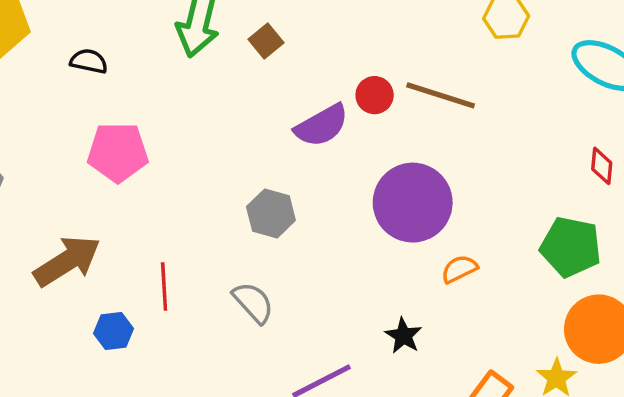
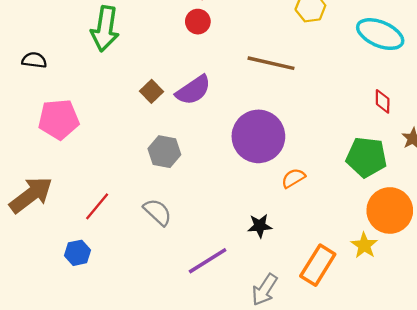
brown square: (266, 41) -> (152, 91), moved
red circle: (375, 95) -> (198, 22), moved
red line: (164, 286) -> (97, 206), turned 48
blue hexagon: (114, 331) -> (77, 253), moved
black star: (403, 336) -> (260, 226), turned -30

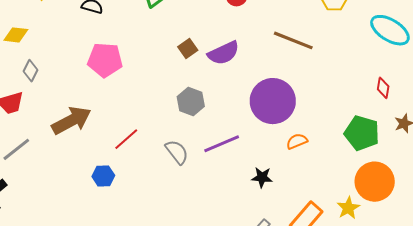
purple line: (208, 261) -> (222, 144), moved

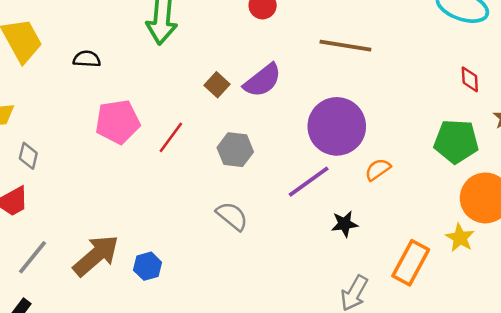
brown arrow: (71, 120) -> (96, 256), moved
red line: (126, 139) -> (171, 137), moved
purple line: (222, 144) -> (309, 182), moved

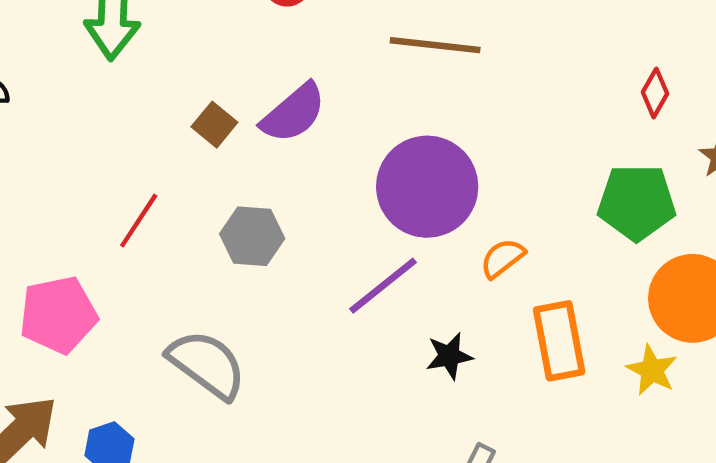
red diamond: (470, 79) -> (655, 93), turned 36
pink pentagon: (118, 122) -> (58, 315), moved
gray semicircle: (232, 216) -> (207, 364), moved, size x1.4
orange rectangle: (411, 263) -> (559, 341), moved, turned -36

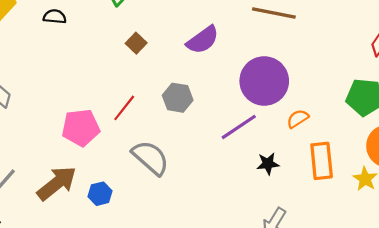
brown square: (214, 125) -> (136, 43), moved
red line: (139, 221) -> (124, 108), moved

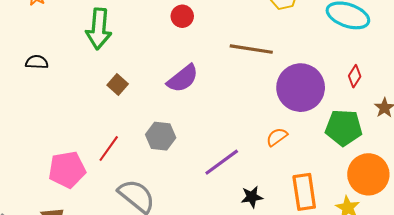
purple circle: (264, 81) -> (301, 88), moved
orange semicircle: (298, 119) -> (277, 137), moved

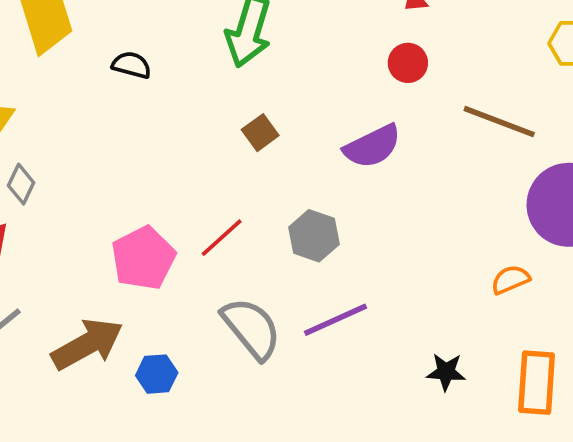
red circle: (182, 16) -> (408, 63), moved
purple line: (222, 162) -> (335, 320), moved
pink pentagon: (67, 170) -> (143, 258), turned -30

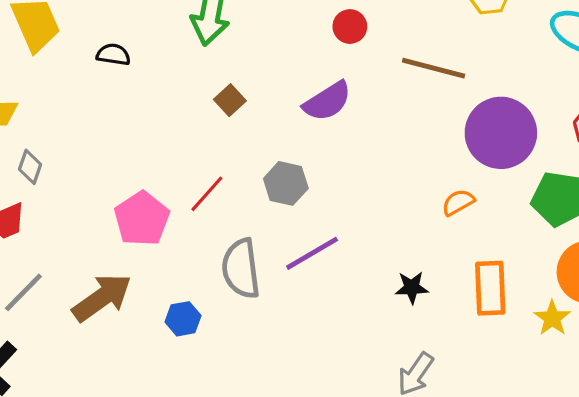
gray semicircle: (251, 328) -> (241, 269), turned -142
blue hexagon: (157, 374) -> (183, 319), moved

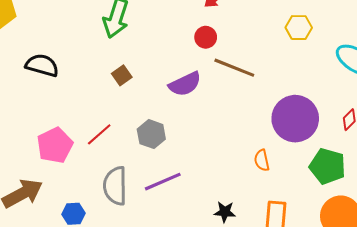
black semicircle: (113, 54) -> (42, 65), moved, size x1.5
brown line: (434, 68) -> (234, 68), moved
orange semicircle: (458, 202) -> (262, 160), turned -80

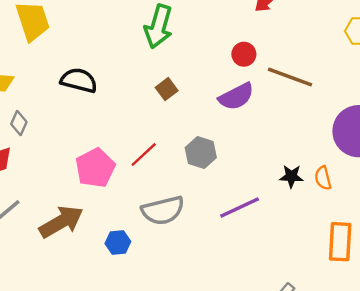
red circle: (206, 37) -> (244, 54), moved
purple line: (163, 182) -> (240, 207), moved
gray semicircle: (115, 186) -> (163, 210), turned -102
black star: (225, 212) -> (291, 176), moved

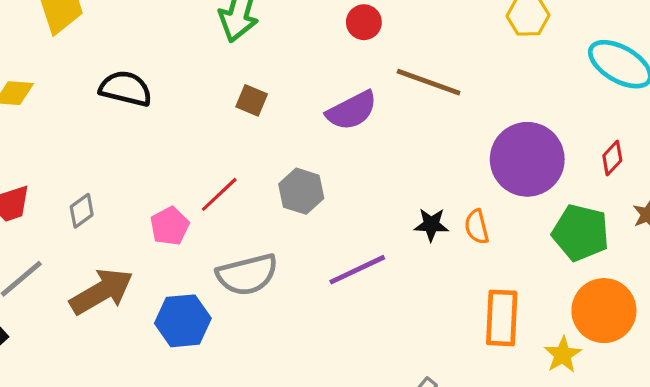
red circle: (244, 54) -> (364, 22), moved
brown square: (167, 89) -> (252, 100), turned -30
gray diamond: (19, 123) -> (82, 211), moved, turned 30
pink pentagon: (95, 168) -> (170, 226), moved, size x0.7
blue hexagon: (118, 242) -> (183, 321), size x1.5

